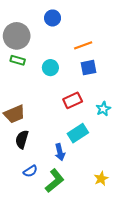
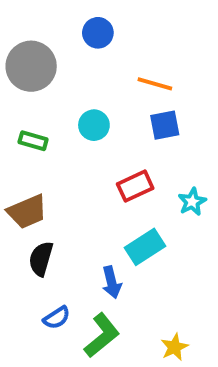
orange line: (83, 45) -> (155, 84), turned 36
green rectangle: (18, 60) -> (33, 141), moved
yellow star: (101, 179) -> (174, 347), moved

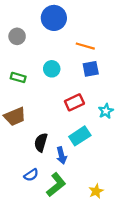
blue circle: (98, 33) -> (54, 18), size x1.5
gray circle: (31, 66) -> (17, 36), size x0.6
black semicircle: (41, 259) -> (41, 142), moved

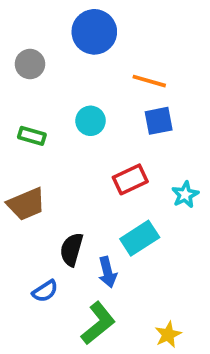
blue semicircle: (31, 175) -> (45, 291), moved

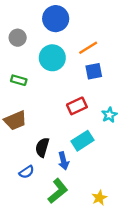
orange line: (149, 81) -> (88, 48), turned -48
cyan circle: (91, 121) -> (52, 58), moved, size x1.5

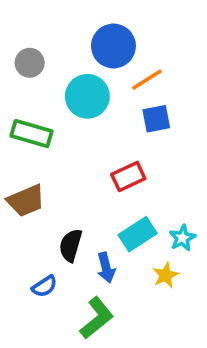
blue circle: (56, 19) -> (113, 46), moved
green rectangle: (19, 80) -> (31, 134), size x1.5
cyan star: (109, 115) -> (182, 238), moved
yellow star: (99, 198) -> (166, 275), moved

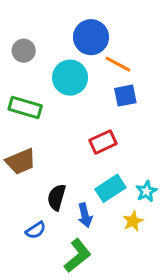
orange line: (147, 80) -> (118, 64), turned 60

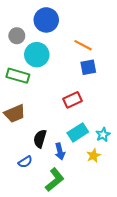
blue circle: (91, 37) -> (46, 20), moved
cyan circle: (70, 78) -> (37, 55), moved

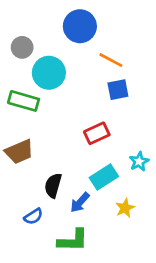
blue circle: (46, 20) -> (80, 26), moved
cyan star: (103, 135) -> (139, 161), moved
blue arrow: (60, 151) -> (80, 202), turned 56
green L-shape: (55, 180) -> (73, 240), turned 40

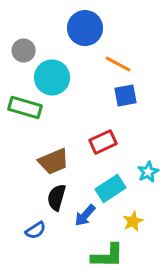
brown trapezoid: (19, 152) -> (54, 161), moved
green L-shape: (73, 240) -> (107, 256), moved

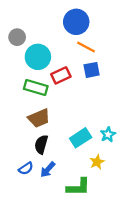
blue circle: (85, 28) -> (76, 22), moved
green rectangle: (25, 107) -> (36, 87), moved
red rectangle: (103, 142) -> (61, 75), moved
cyan star: (148, 172) -> (108, 135), moved
blue arrow: (85, 215) -> (48, 170), moved

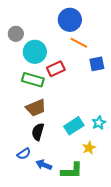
blue square: (92, 70) -> (97, 64), moved
blue arrow: (48, 170) -> (44, 165), moved, turned 70

